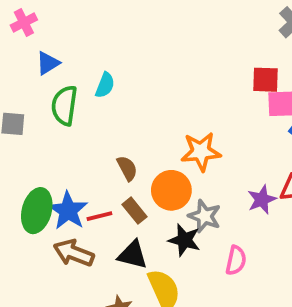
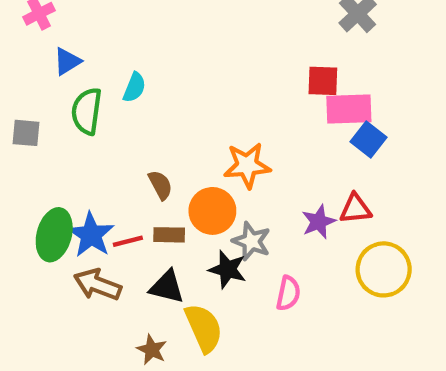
brown rectangle: (134, 211) -> (169, 235), turned -50

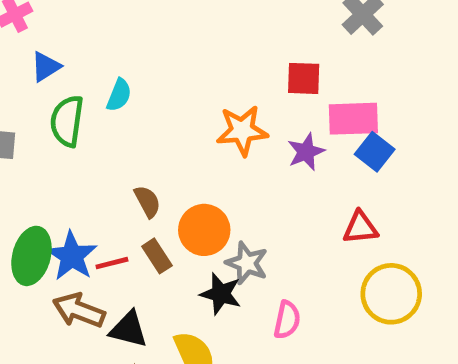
red square: (323, 81) -> (304, 78), moved
orange star: (247, 165) -> (242, 131), moved
purple star: (319, 222) -> (306, 152), moved
brown rectangle: (169, 235) -> (157, 256), turned 56
black triangle: (167, 287) -> (129, 329), moved

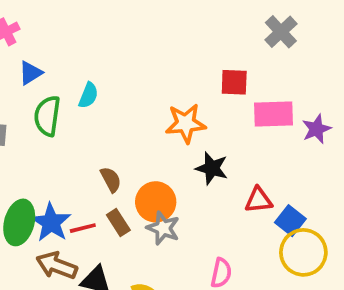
purple star: (306, 152) -> (316, 129), moved
blue square: (375, 152) -> (290, 221), moved
red triangle: (360, 228) -> (259, 200), moved
gray star: (247, 263) -> (163, 228), moved
black star: (221, 294) -> (212, 168), moved

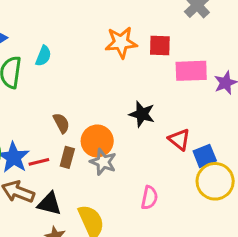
orange star: (186, 123) -> (121, 42), moved
red triangle: (259, 200) -> (179, 139), turned 45
blue square: (290, 221) -> (205, 156), turned 30
brown rectangle: (118, 222) -> (67, 157), turned 48

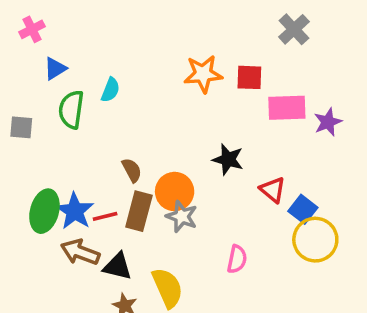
blue square: (205, 156) -> (303, 209), turned -30
brown rectangle: (67, 157) -> (139, 211), size x1.5

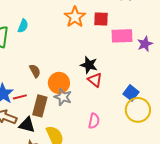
orange star: (203, 74) -> (75, 17), turned -30
red triangle: (273, 190) -> (95, 80), moved
brown rectangle: (139, 211) -> (40, 106), moved

